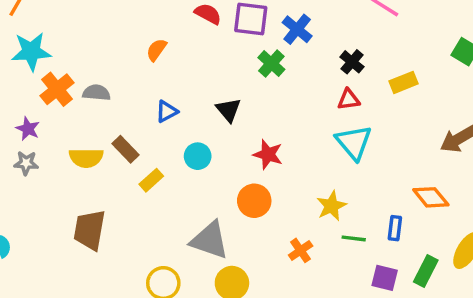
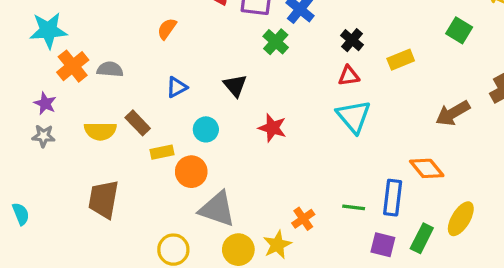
yellow rectangle: (151, 180) -> (162, 152), turned 30
orange circle: (254, 201) -> (191, 172), moved
yellow star: (331, 206) -> (277, 245), moved
blue rectangle: (395, 228) -> (393, 198), size x1.5

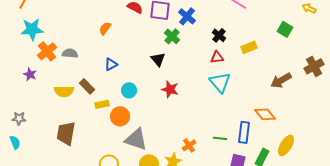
black triangle: (235, 86) -> (158, 59), moved
gray star: (43, 136) -> (19, 118), moved

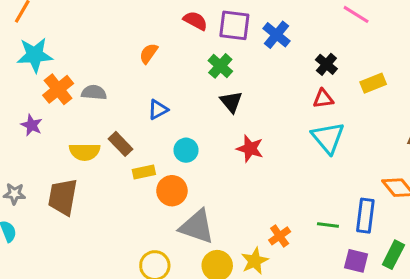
green cross: (172, 36) -> (220, 66), moved
brown trapezoid: (66, 133) -> (63, 197), moved

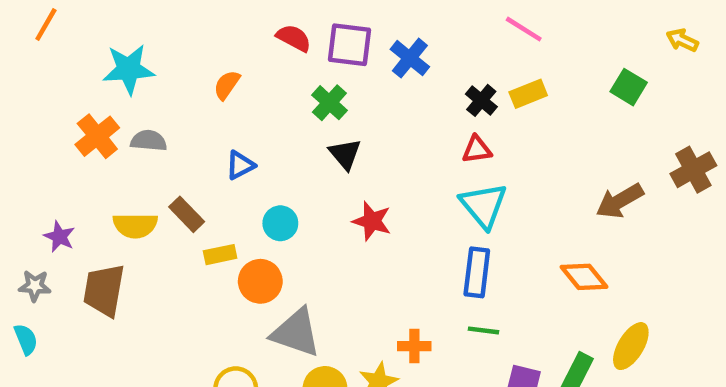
cyan star: (35, 55) -> (129, 69), moved
yellow rectangle: (373, 83) -> (528, 94), moved
purple star: (32, 125) -> (59, 237), moved
blue rectangle: (365, 216) -> (477, 272), moved
orange cross: (280, 236) -> (414, 346), turned 35

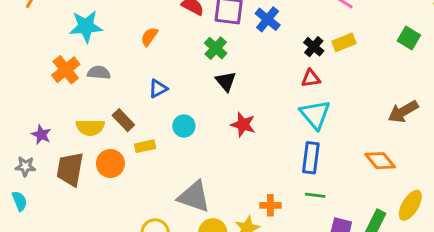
orange circle: (260, 281) -> (110, 163), moved

